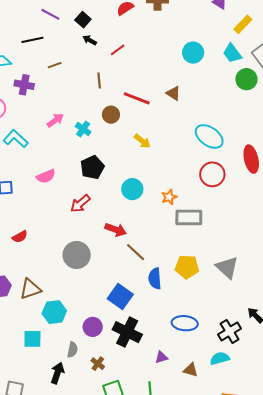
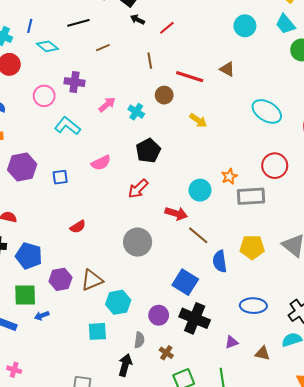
purple cross: (24, 85) -> (75, 82), moved
red circle: (212, 174) -> (275, 166), moved
cyan circle: (132, 189) -> (200, 190), moved

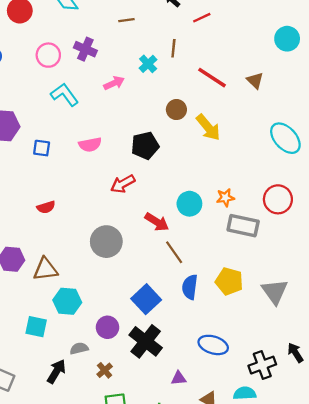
brown circle: (164, 95) -> (176, 110), moved
cyan cross: (136, 112) -> (148, 64), moved
yellow arrow: (198, 120) -> (208, 127), size x1.4
gray semicircle: (139, 340) -> (79, 348), turned -126

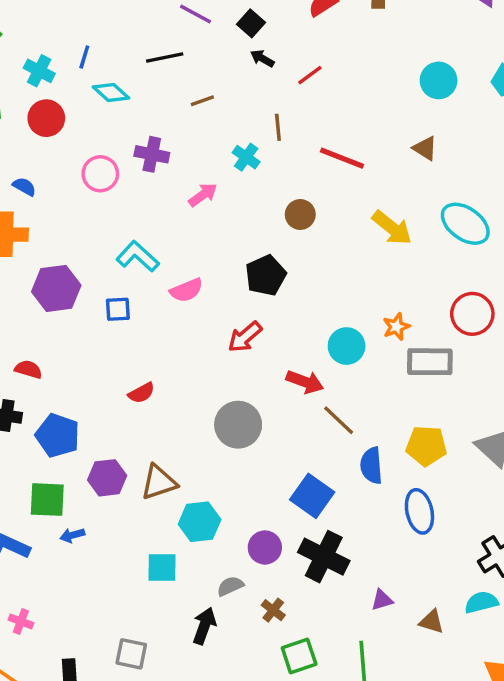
brown triangle: (255, 80) -> (425, 148), moved
cyan L-shape: (65, 95) -> (138, 256), moved
yellow arrow: (208, 127) -> (392, 228), moved
blue ellipse: (213, 345) -> (419, 511), moved, turned 72

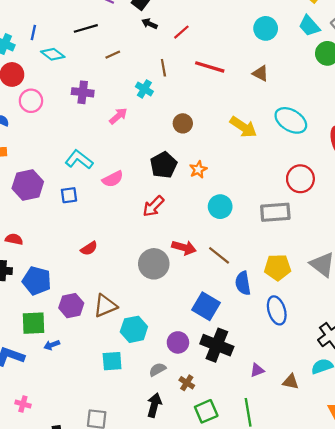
red line: (342, 158) -> (210, 67), moved
pink circle: (100, 174) -> (31, 101), moved
orange star: (396, 327) -> (198, 169), moved
red arrow: (305, 382) -> (184, 248), moved
black arrow: (204, 626) -> (154, 405), moved

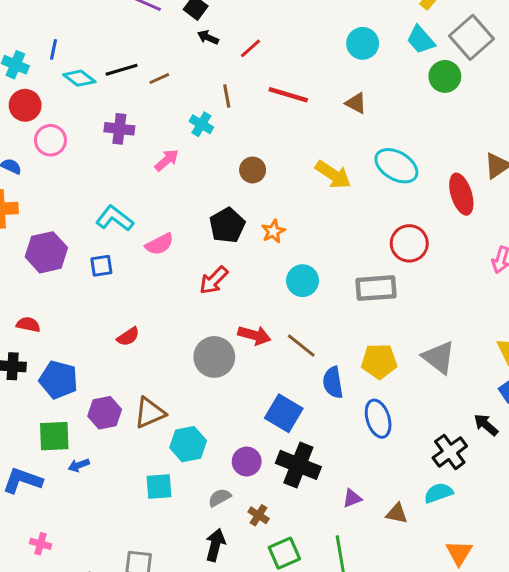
black line: (86, 28) -> (122, 70), moved

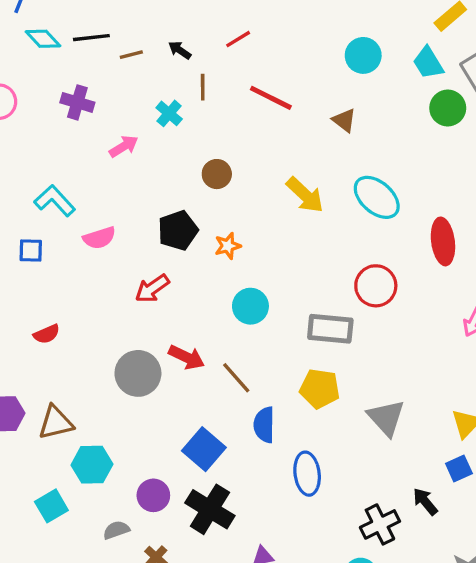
black arrow: (208, 37) -> (180, 50), moved
yellow pentagon: (379, 361) -> (320, 389), moved
cyan square: (159, 487) -> (51, 506), turned -36

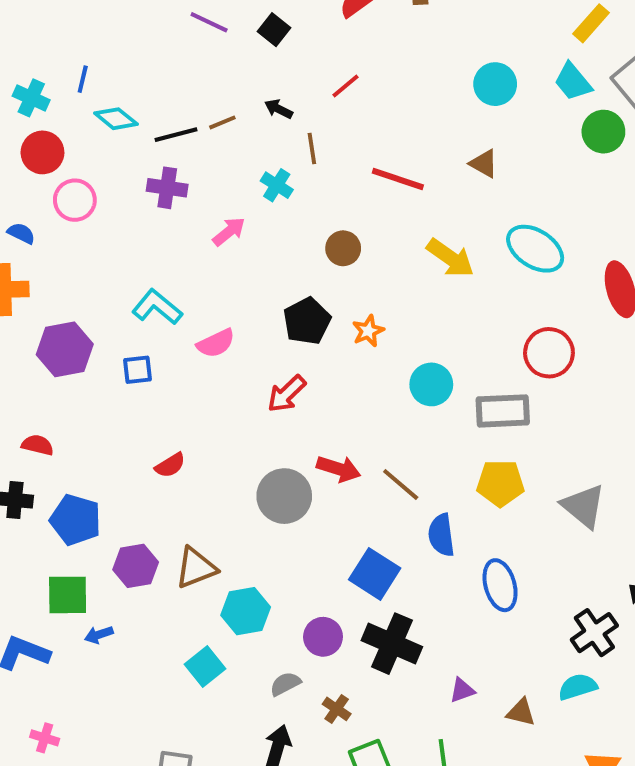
black line: (91, 38) -> (176, 135), moved
red line: (271, 98) -> (398, 179), moved
cyan circle: (250, 306) -> (431, 384), moved

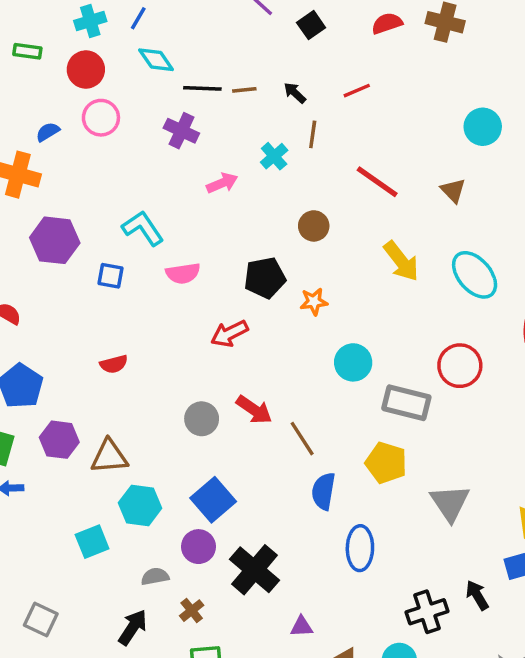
cyan cross: (31, 98) -> (90, 21), turned 32
blue semicircle: (21, 233) -> (48, 132), turned -75
gray circle: (284, 496) -> (202, 419), size x0.7
blue square: (375, 574) -> (213, 500), moved

